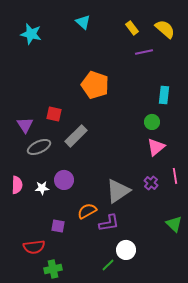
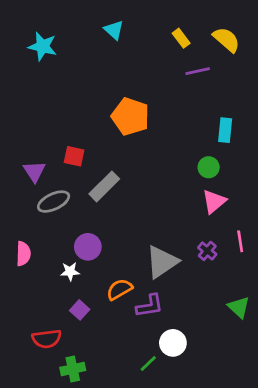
white star: (42, 188) -> (70, 272), moved
purple square: (58, 226) -> (80, 310), turned 32

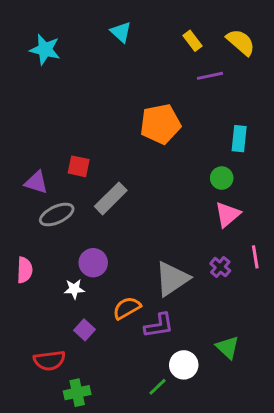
orange pentagon: (130, 116) -> (160, 124), moved, turned -30
purple triangle: (34, 171) -> (36, 182), turned -40
green triangle: (239, 307) -> (228, 347), moved

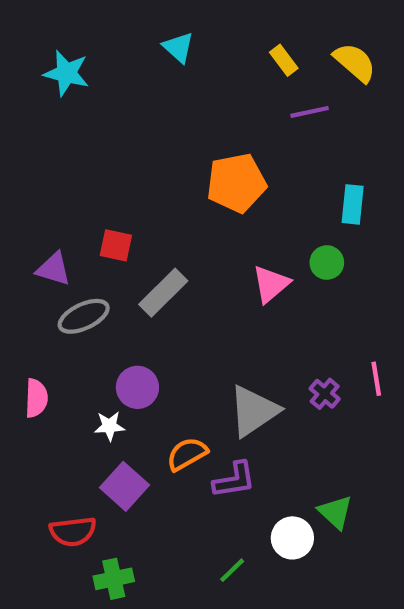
pink triangle: (228, 215) -> (271, 284), moved
purple square: (84, 330) -> (125, 486), size x1.5
white circle: (184, 365) -> (292, 538), moved

